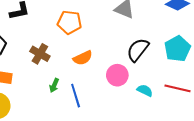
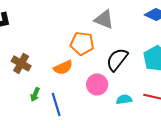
orange pentagon: (69, 22) -> (82, 43), moved
cyan semicircle: (145, 90) -> (124, 99), turned -35

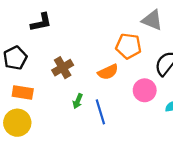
brown cross: (21, 63) -> (63, 68), turned 30

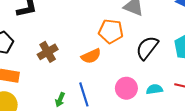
pink circle: (145, 90) -> (126, 88), moved
green arrow: (78, 101) -> (60, 100), moved

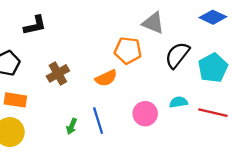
black semicircle: (147, 48) -> (177, 55), moved
cyan semicircle: (154, 89) -> (178, 102), moved

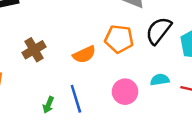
orange pentagon: (128, 51) -> (119, 39), moved

